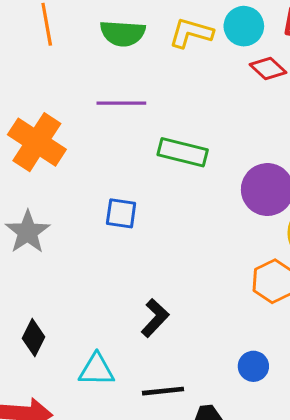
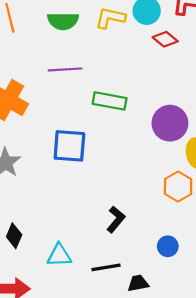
blue square: (121, 213) -> (69, 146), size x1.6
black L-shape: (155, 318) -> (116, 219), moved

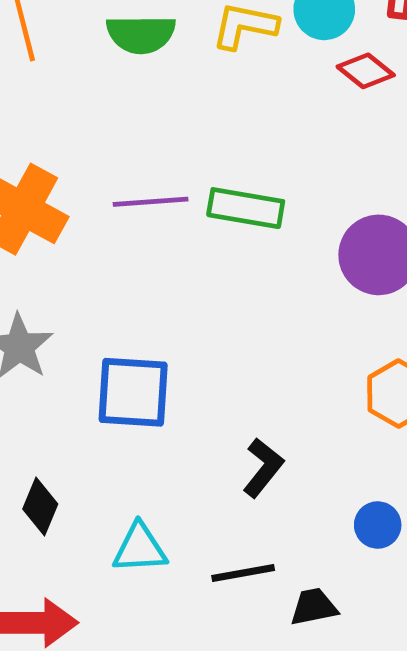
purple line: (65, 69) -> (151, 202), moved
blue square: (69, 146) -> (133, 392), moved

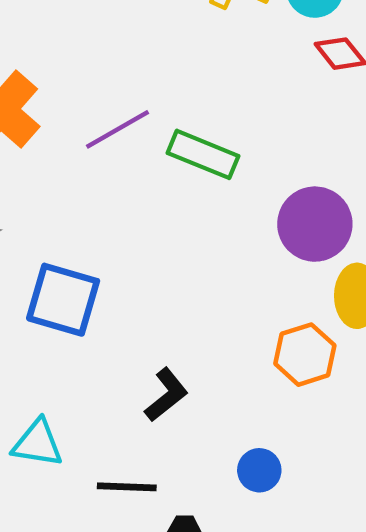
purple line: (151, 202) -> (118, 129), turned -38

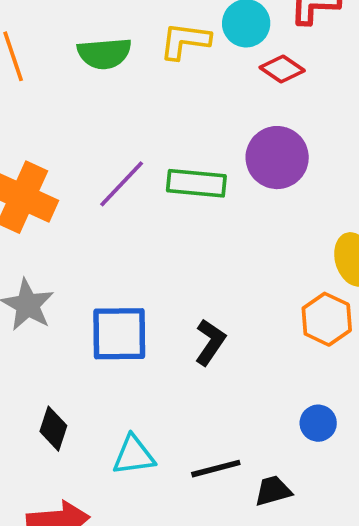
purple circle: (315, 224) -> (277, 158), moved
black L-shape: (166, 395) -> (210, 342), moved

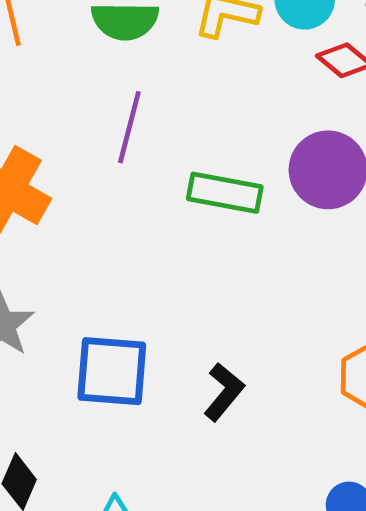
purple line: (122, 184) -> (129, 127), moved, turned -34

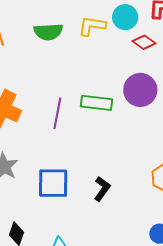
purple line: (129, 127) -> (57, 113), moved

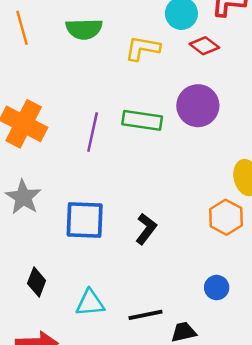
yellow L-shape: (92, 26) -> (143, 48), moved

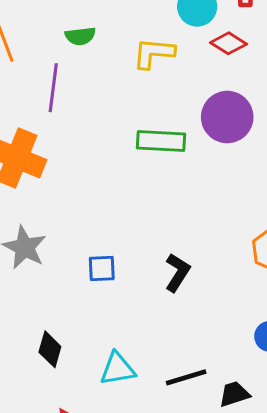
green semicircle: (84, 29) -> (80, 36), size x0.7
purple line: (93, 132) -> (53, 88), moved
blue square: (85, 220) -> (102, 268), size x0.6

